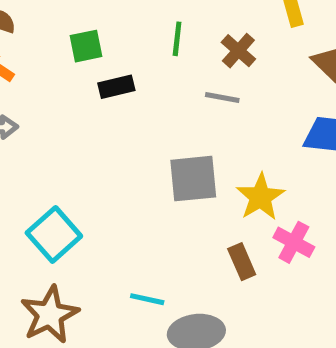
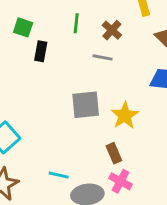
green square: (86, 46) -> (23, 27), turned 30
black rectangle: (116, 87) -> (41, 51), turned -66
pink cross: (294, 242) -> (120, 181), moved

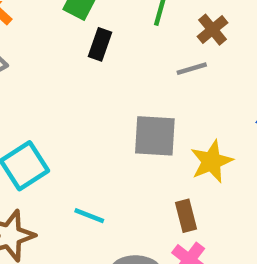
gray line: (103, 57) -> (192, 69), turned -36
cyan line: (59, 175) -> (89, 216), moved

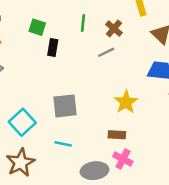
gray square: (155, 136) -> (65, 106), moved
brown rectangle: (186, 216) -> (117, 135), turned -63

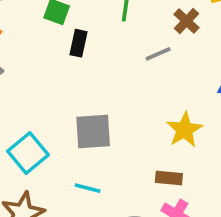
brown cross: (114, 29) -> (187, 21), moved

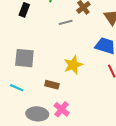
brown rectangle: (169, 178) -> (52, 85), moved

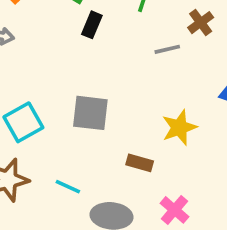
cyan line: (17, 88) -> (68, 187), moved
pink cross: (62, 109) -> (175, 210), moved

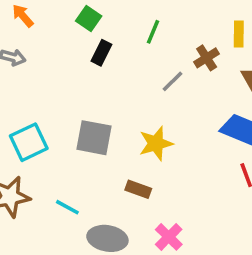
gray line: (167, 49) -> (172, 81), turned -35
yellow star: (179, 128) -> (156, 143), moved

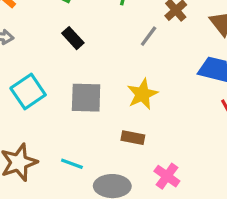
black rectangle: (101, 53) -> (73, 38), moved, turned -60
cyan square: (29, 142) -> (28, 91), moved

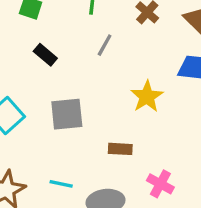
gray line: (149, 36) -> (105, 45), moved
yellow star: (142, 94) -> (147, 97), moved

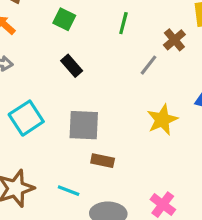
gray line: (105, 45) -> (149, 65), moved
brown rectangle: (120, 149) -> (103, 161), moved

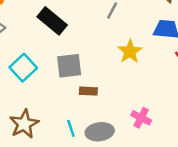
black rectangle: (72, 66) -> (52, 21), size x1.6
cyan line: (69, 191) -> (71, 128), moved, turned 60

